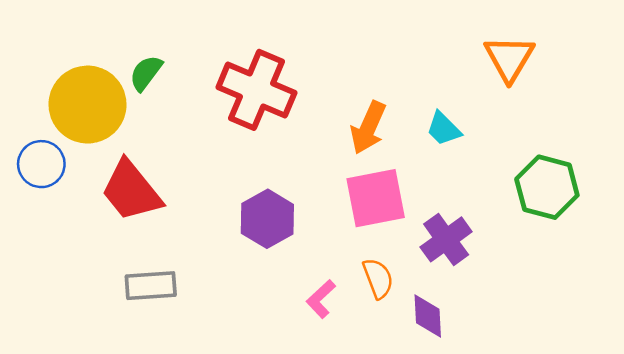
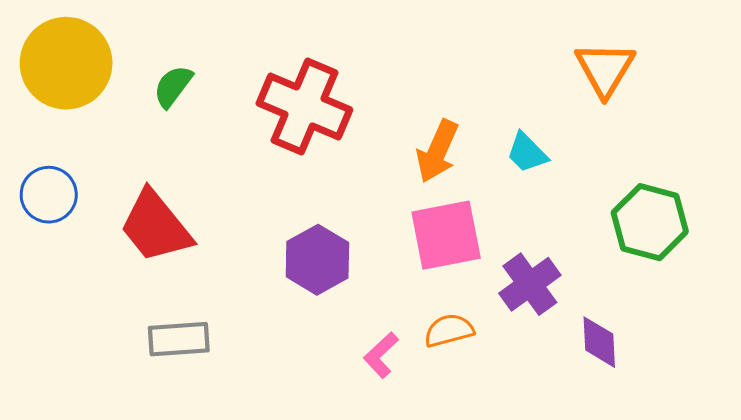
yellow circle: (88, 105) -> (66, 63), moved
orange semicircle: (378, 278) -> (449, 330), turned -84
purple diamond: (428, 316) -> (599, 342), moved

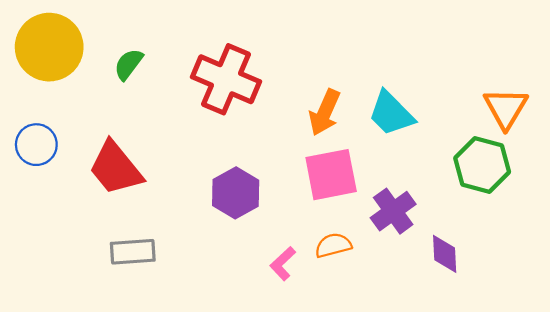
orange triangle: (605, 69) -> (506, 108), moved
cyan trapezoid: (527, 153) -> (391, 114), size x1.5

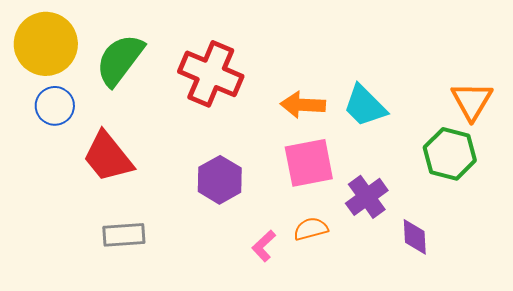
green semicircle: (128, 64) -> (120, 60), size x1.8
orange arrow: (325, 112) -> (303, 105), turned 69
blue circle: (36, 145) -> (55, 106), moved

